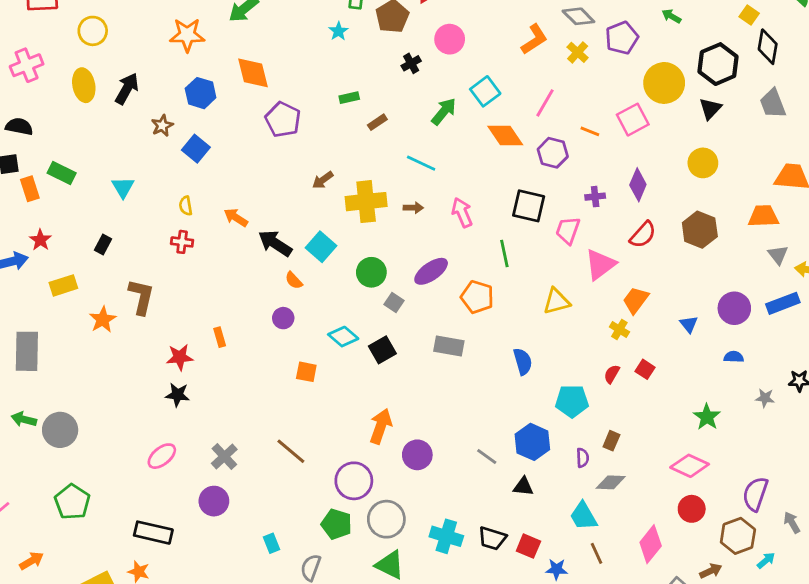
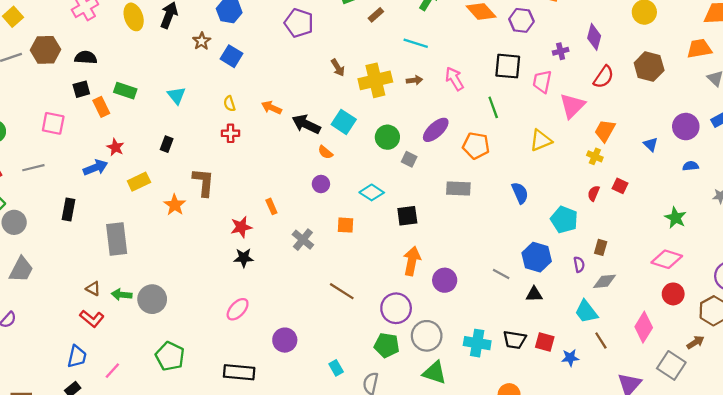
brown arrow: (323, 180) -> (338, 68), turned -78
black square: (382, 350) -> (407, 216), moved, turned 30
cyan pentagon: (572, 401) -> (564, 220), turned 30
gray cross: (224, 456) -> (303, 240), moved

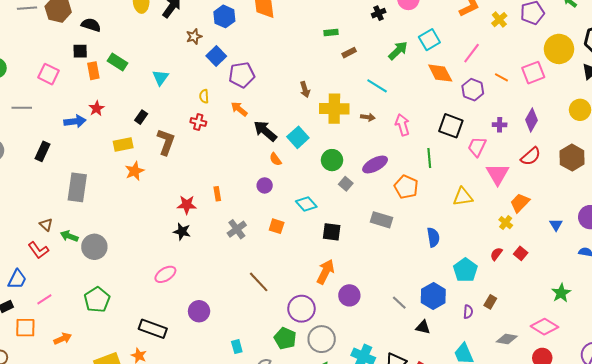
purple pentagon: (299, 23) -> (242, 75), moved, turned 30
pink triangle: (572, 106) -> (497, 174), turned -30
yellow rectangle: (139, 182) -> (123, 145), moved
brown L-shape: (203, 182) -> (166, 142), moved
gray diamond: (605, 281) -> (507, 339), moved

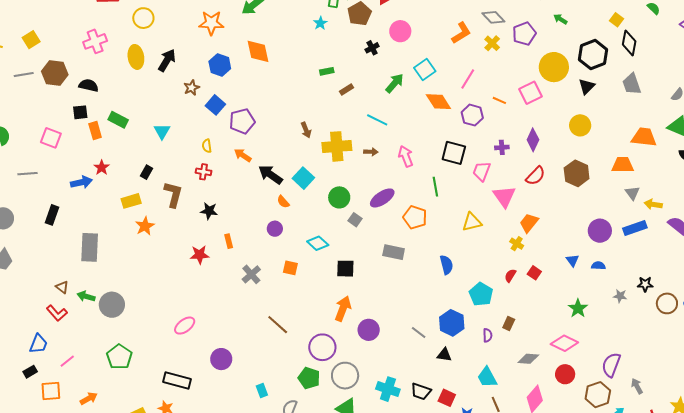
blue triangle: (556, 225) -> (572, 260), moved
black star: (182, 232) -> (209, 211), moved

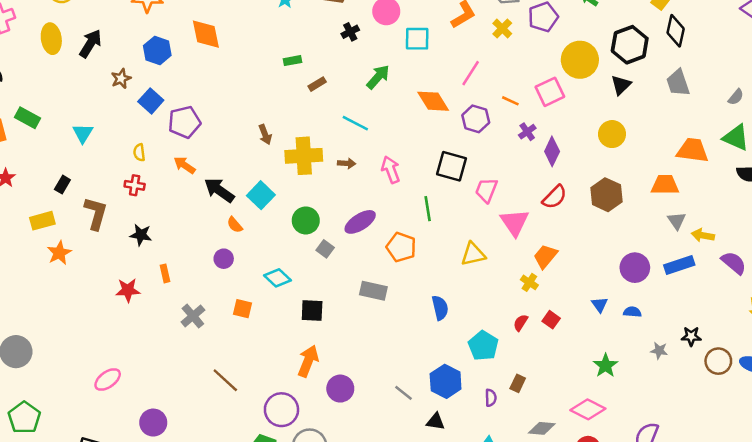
cyan square: (425, 69) -> (417, 39), moved, turned 35
purple cross: (502, 147) -> (527, 132), moved, turned -32

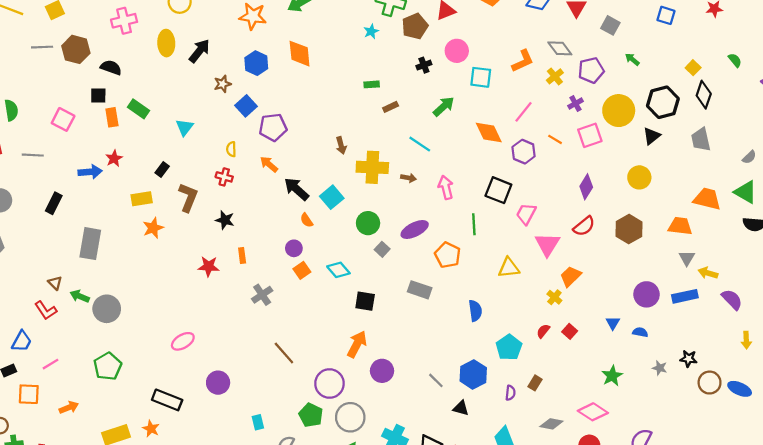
purple cross: (527, 132) -> (575, 104), moved
orange square: (243, 309) -> (302, 270), moved, turned 35

